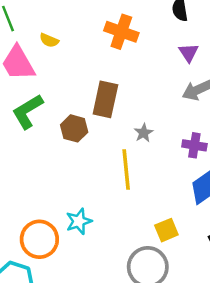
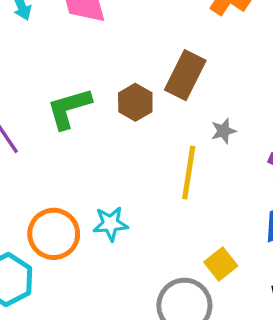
green L-shape: (28, 111) -> (69, 108), moved
yellow square: (166, 230) -> (221, 264), turned -30

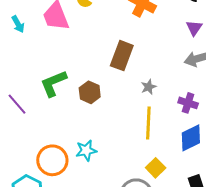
brown hexagon: (135, 102) -> (90, 92), moved
yellow line: (189, 173) -> (148, 123), moved

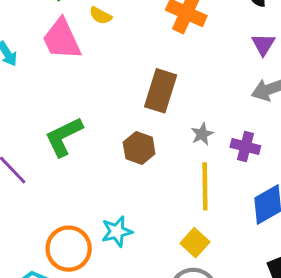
brown hexagon: (90, 92) -> (139, 148), moved
purple cross: (188, 103) -> (245, 147), moved
yellow square: (156, 168) -> (195, 243), moved

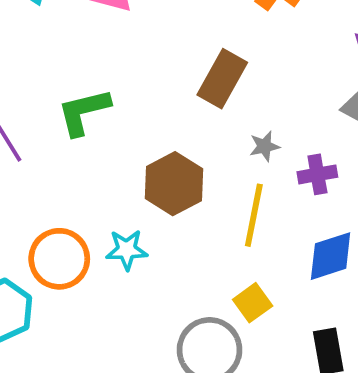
purple cross: (245, 147) -> (317, 174), turned -36
brown hexagon: (139, 148) -> (174, 184), moved, size x1.4
yellow square: (195, 243) -> (253, 303), moved

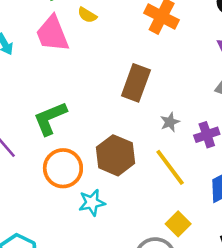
yellow line: (254, 215) -> (170, 167), turned -39
orange circle: (59, 259) -> (63, 168), moved

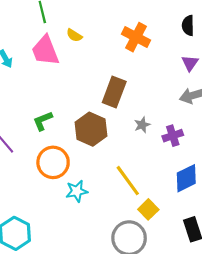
green L-shape: (50, 118) -> (43, 121), size x0.7
brown hexagon: (115, 155) -> (91, 129), moved
yellow line: (170, 167) -> (128, 181), moved

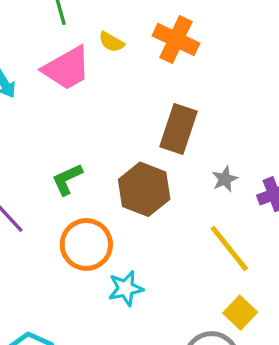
orange cross: (136, 37) -> (176, 40), moved
pink trapezoid: (45, 51) -> (67, 68), turned -96
yellow line: (128, 181) -> (229, 249), moved

